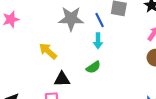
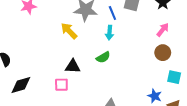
yellow arrow: (48, 51) -> (69, 31), moved

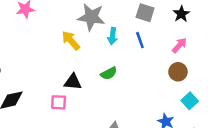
blue line: (112, 13) -> (140, 40), moved
cyan arrow: (109, 33) -> (112, 36), moved
cyan square: (174, 77) -> (190, 101), turned 32

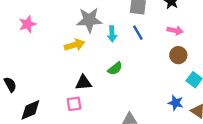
yellow arrow: (71, 40) -> (75, 45), turned 126
pink arrow: (179, 45) -> (175, 31), turned 70

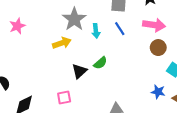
gray star: (89, 20) -> (74, 19), turned -30
pink arrow: (175, 31) -> (154, 25), size x1.5
black triangle: (83, 83) -> (79, 71), moved, turned -35

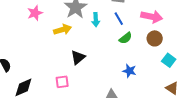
pink star: (17, 26) -> (35, 13), moved
green semicircle: (100, 63) -> (125, 38), moved
blue star: (158, 92) -> (129, 71), moved

